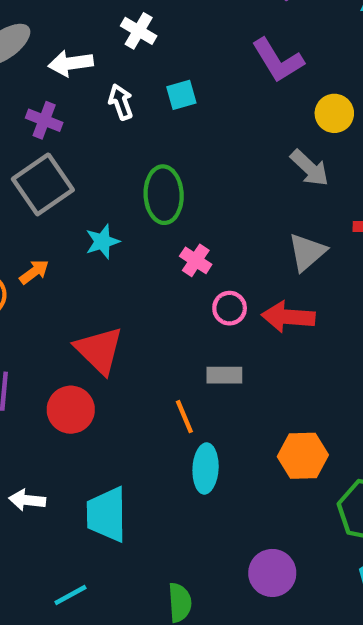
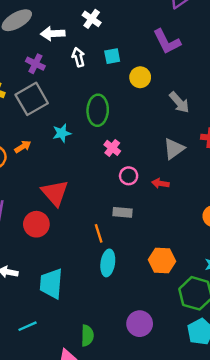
yellow circle: (334, 113) -> (140, 77), moved
red arrow: (288, 317) -> (160, 183), size x0.6

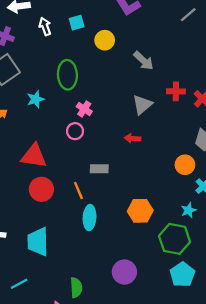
pink circle: (129, 176) -> (75, 131), moved
red triangle: (55, 193) -> (34, 156), turned -36
red circle: (36, 224) -> (41, 189), moved

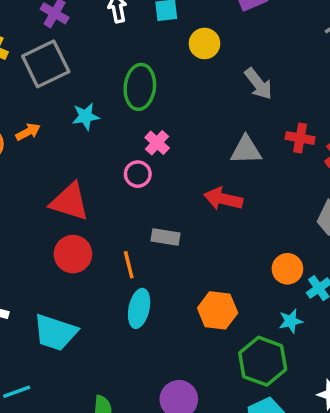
gray triangle: (142, 105) -> (246, 150), turned 30
red arrow: (133, 138) -> (223, 199), size x1.5
orange circle: (185, 165) -> (287, 269), moved
cyan trapezoid: (38, 242) -> (55, 333), turned -80

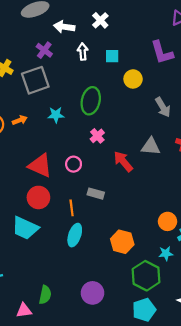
pink circle: (138, 174) -> (74, 164), moved
red arrow: (223, 199) -> (123, 161), moved, turned 30
cyan trapezoid: (55, 333) -> (25, 228), moved

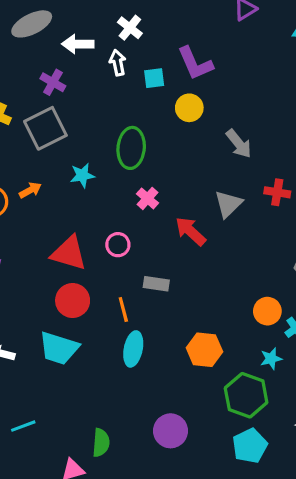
white arrow: (83, 52) -> (118, 63), moved
purple L-shape: (162, 52) -> (195, 63), moved
gray triangle: (151, 147) -> (228, 204), turned -42

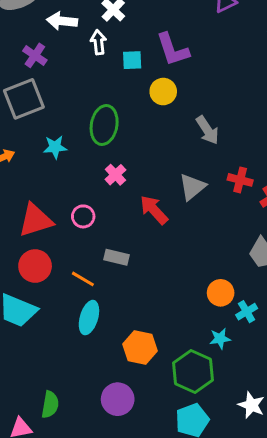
red triangle: (69, 253) -> (36, 220), turned -39
orange line: (123, 309) -> (83, 279), turned -50
orange hexagon: (204, 350) -> (140, 348), moved

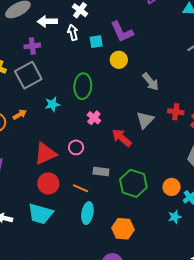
purple cross: (35, 55) -> (32, 46), turned -35
green hexagon: (193, 372) -> (133, 183), moved

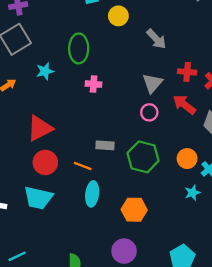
pink cross: (94, 118) -> (94, 84), turned -32
red arrow: (122, 138) -> (184, 104), moved
pink circle: (76, 147) -> (149, 112), moved

